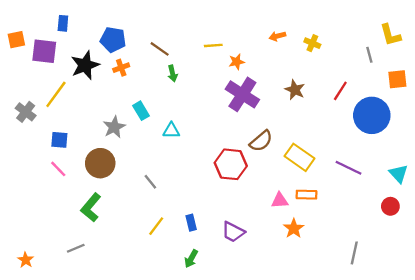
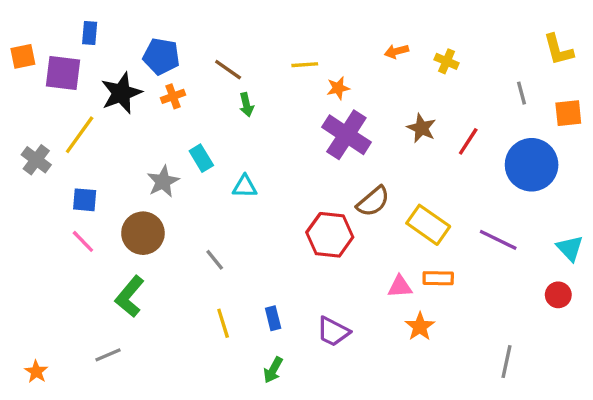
gray line: (369, 55) -> (522, 93), moved
red line: (340, 91) -> (468, 141), moved
yellow line: (156, 226) -> (223, 323), turned -54

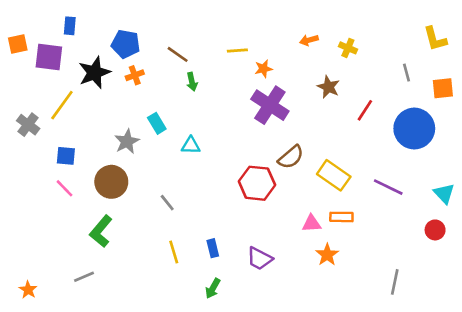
brown star: (422, 128) -> (328, 87), moved

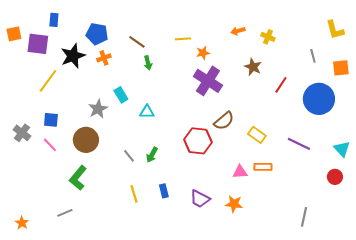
gray cross: (28, 125) -> (22, 133), moved
yellow rectangle: (334, 175) -> (257, 135), size x0.7
orange star: (327, 255) -> (234, 204), moved, turned -30
green arrow: (213, 288) -> (152, 155), moved

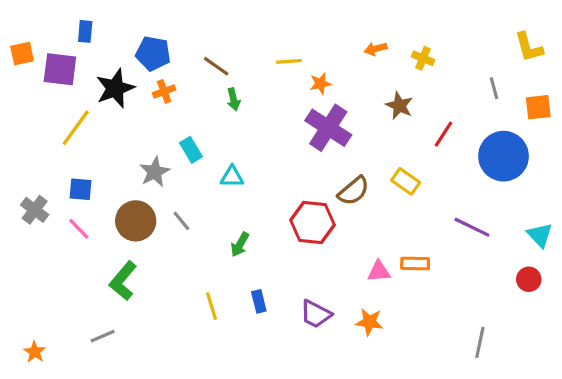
yellow rectangle: (257, 135) -> (406, 181), moved
gray line: (129, 156) -> (181, 221), moved

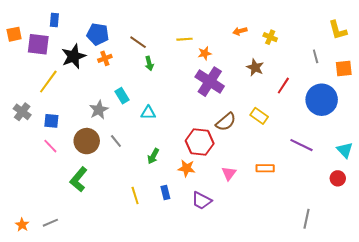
gray cross: (35, 210) -> (22, 112), moved
pink triangle: (379, 271) -> (229, 173), moved, turned -49
orange star: (369, 322) -> (187, 168), moved
gray line: (103, 336) -> (50, 223), moved

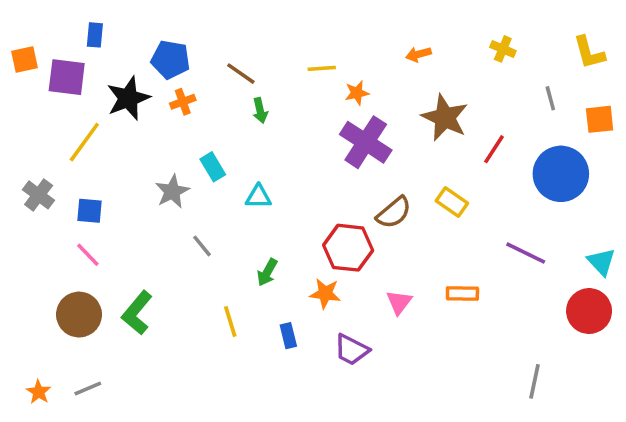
yellow cross: (270, 37) -> (503, 49), moved
brown star: (255, 67) -> (445, 118), size x1.5
brown circle: (87, 141) -> (79, 315), moved
red circle: (338, 178) -> (589, 311), size x1.6
yellow line: (135, 195) -> (230, 322), moved

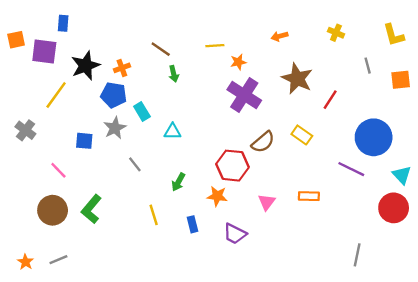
blue pentagon: (170, 60) -> (114, 95), moved
blue circle: (561, 174) -> (374, 137), moved
blue square: (90, 211) -> (84, 141), moved

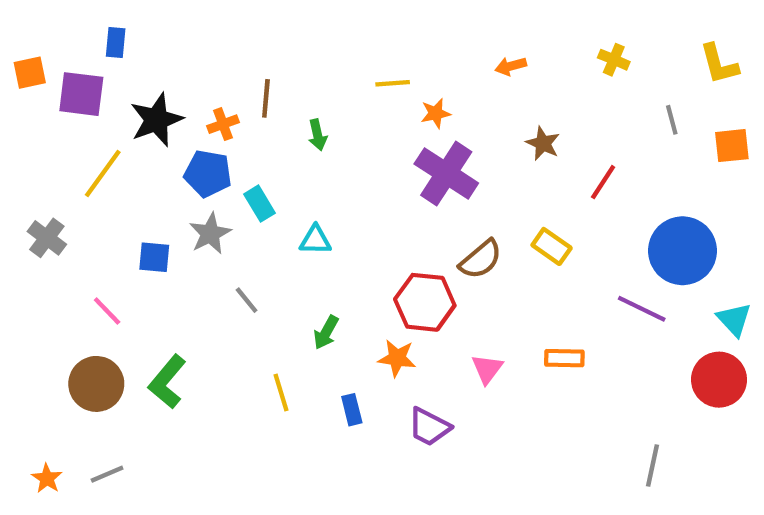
brown line: (161, 49) -> (266, 98), moved, turned 60
brown star: (297, 79) -> (543, 143), size x0.6

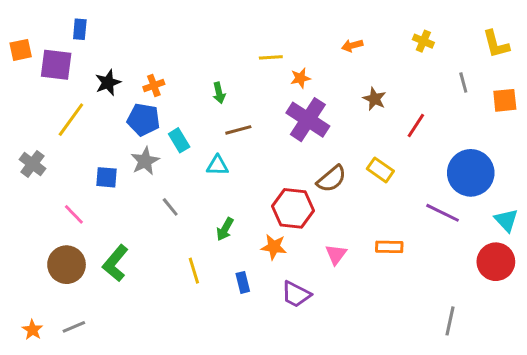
brown line: (266, 98) -> (238, 130), moved, turned 70
black star: (156, 120) -> (108, 83), size x0.7

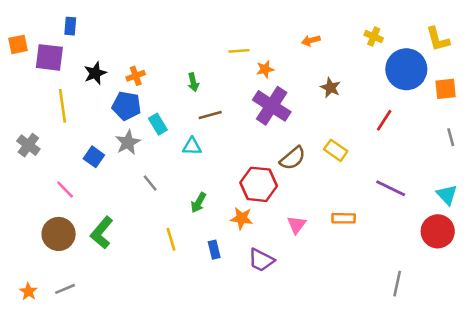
gray line: (463, 83) -> (451, 137), moved
yellow line: (71, 120) -> (62, 106), turned -44
red line: (416, 125) -> (384, 120), moved
blue circle: (471, 173) -> (406, 69), moved
blue square: (106, 177) -> (94, 157), turned 30

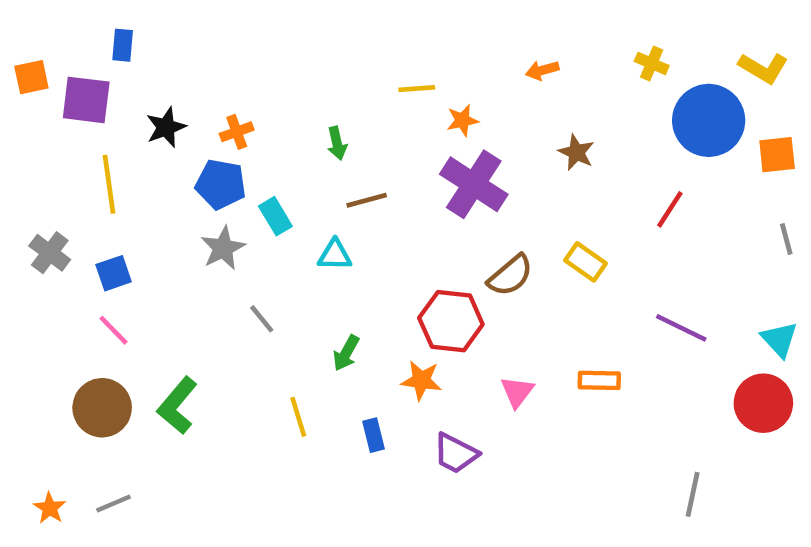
yellow L-shape: (438, 39) -> (763, 68), turned -44
blue square: (94, 157) -> (114, 273), moved, turned 36

